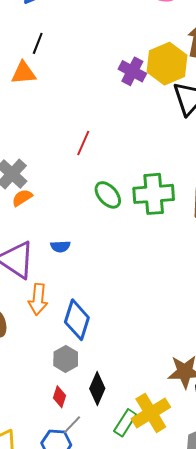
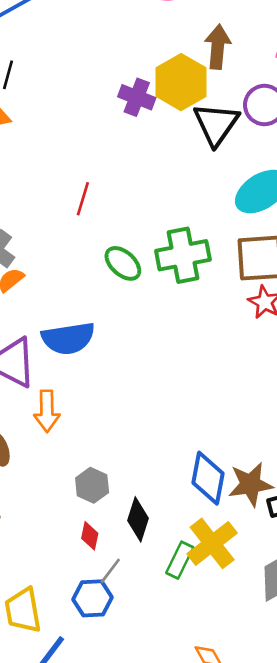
blue semicircle: (60, 246) -> (68, 338), size x2.0
blue diamond: (77, 320) -> (208, 478), moved

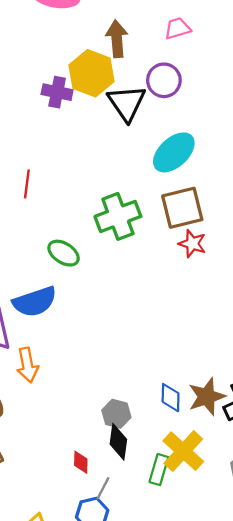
green ellipse: (123, 263) -> (64, 253), moved
blue diamond: (208, 478) -> (171, 398), size x0.7
gray hexagon: (92, 485) -> (116, 414), moved

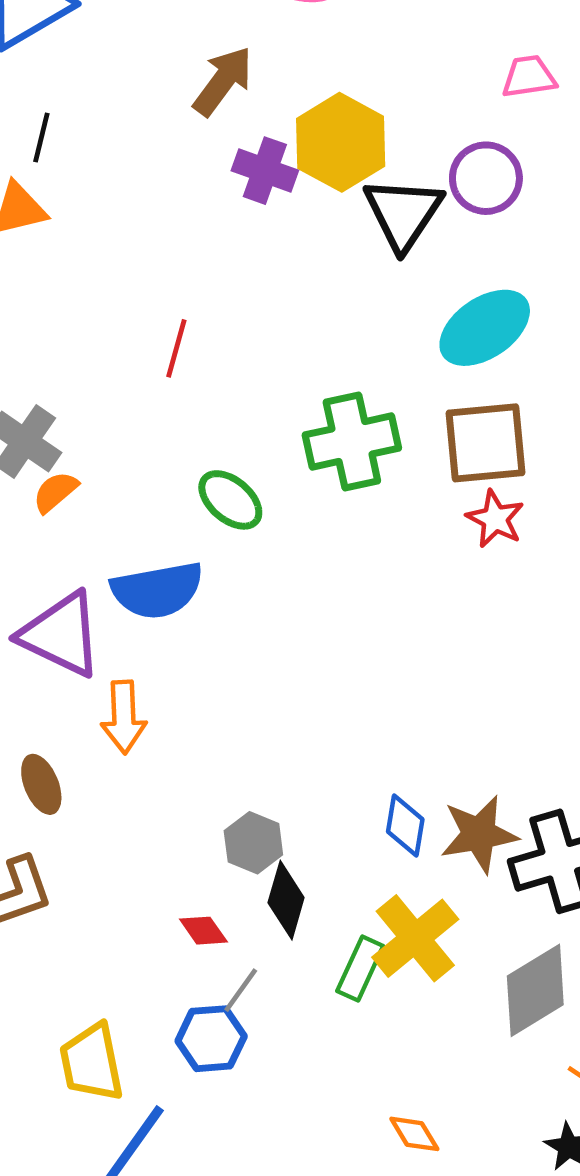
brown arrow: (117, 39) -> (223, 81), moved, turned 33
gray hexagon: (116, 414) -> (253, 843), moved
red diamond: (81, 462) -> (203, 931), turned -45

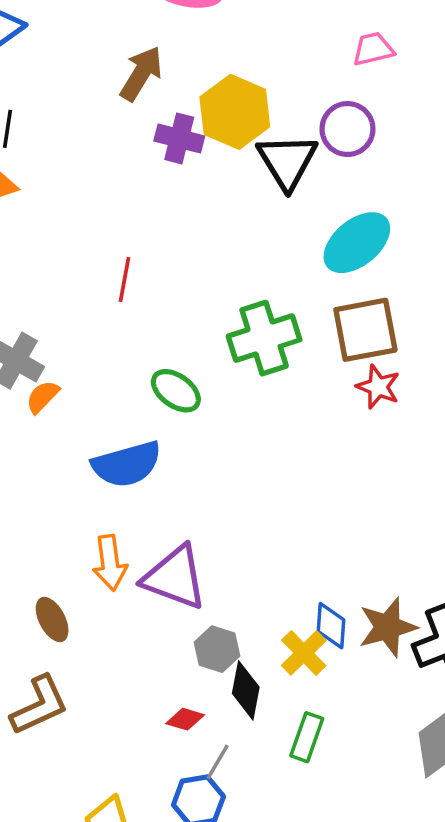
purple triangle: (61, 635) -> (175, 578), moved
red diamond: (203, 931) -> (185, 719), turned -33
yellow cross: (415, 938) -> (304, 653), moved, size x0.7

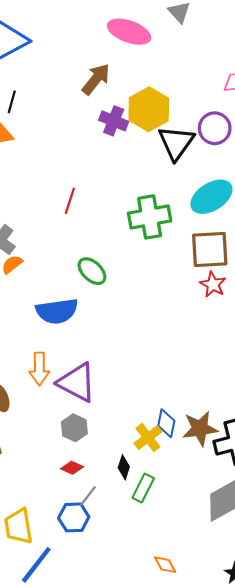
green cross: (264, 338) -> (150, 217), moved
gray hexagon: (217, 649) -> (74, 428), moved
black diamond: (246, 690) -> (124, 467), moved, size x0.7

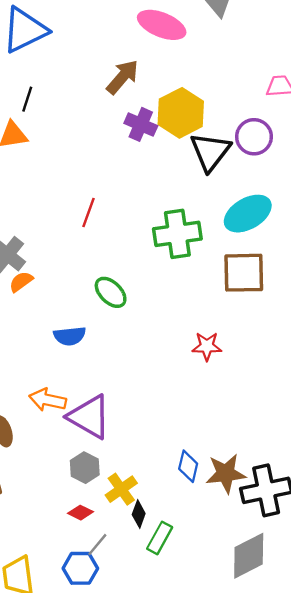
red star: (213, 284) -> (207, 346), moved, turned -30
blue semicircle: (57, 311) -> (70, 336), size x0.7
orange arrow: (39, 369) -> (48, 400), turned 100
yellow cross: (148, 437) -> (121, 489), moved

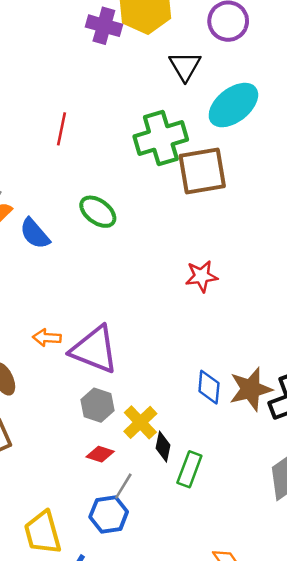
black triangle: (210, 152) -> (185, 66), moved, size x0.7
brown square: (244, 273) -> (202, 171), moved
blue semicircle: (70, 336) -> (35, 234), moved, turned 64
red star: (207, 346) -> (202, 276), moved
orange arrow: (48, 400) -> (47, 338), size x0.7

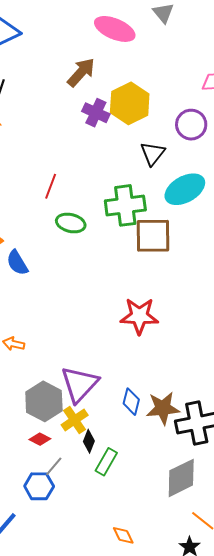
green ellipse: (98, 212) -> (71, 223), moved, turned -32
red star: (202, 276) -> (139, 316), size x1.5
purple triangle: (94, 350) -> (80, 384), moved, turned 42
gray hexagon: (97, 405) -> (44, 401), size x1.5

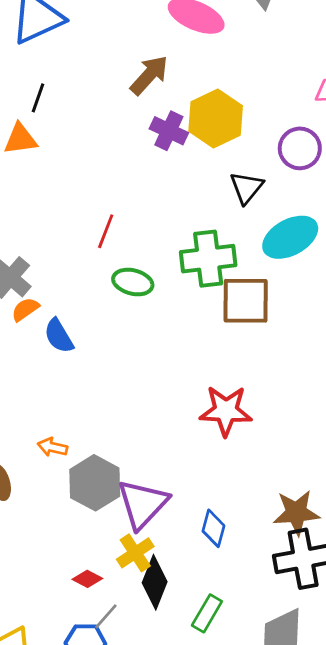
gray hexagon: (44, 401) -> (95, 483), moved
brown star: (163, 408) -> (296, 513), moved
black diamond: (89, 441) -> (155, 582), size x1.6
green rectangle: (106, 462) -> (207, 613), moved

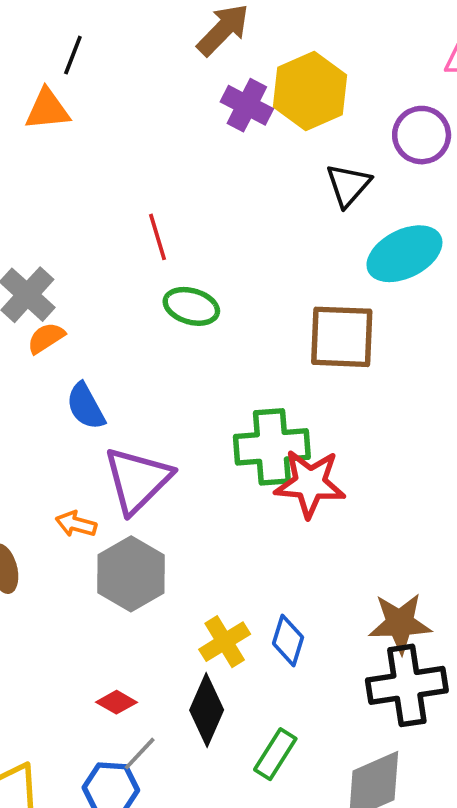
red line: (106, 231) -> (157, 237), turned -40
green cross: (208, 259) -> (272, 447), moved
blue semicircle: (59, 336) -> (86, 406), moved
purple triangle: (143, 504) -> (137, 480), moved
yellow cross: (135, 553) -> (225, 642), moved

